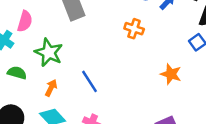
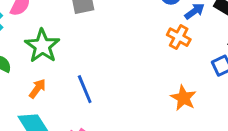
orange cross: (134, 29) -> (179, 37), moved

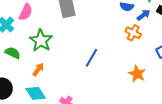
blue line: (85, 89) -> (92, 58), moved, turned 54

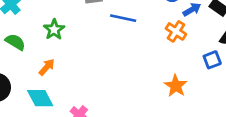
green star: (41, 40) -> (54, 30), size x0.7
blue line: (92, 58) -> (123, 18), moved, turned 66

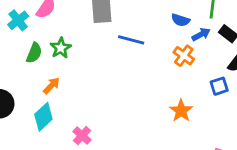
green semicircle: (15, 42) -> (34, 53), moved, turned 78
cyan diamond: (40, 98) -> (43, 117), turned 72

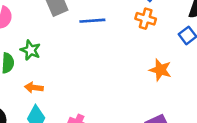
orange arrow: (51, 86) -> (34, 88), turned -108

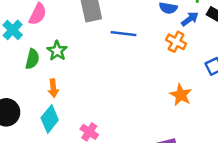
orange arrow: (34, 88) -> (53, 88), turned -114

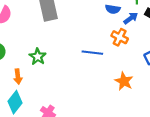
blue line: (123, 34) -> (92, 53), moved
green star: (57, 51) -> (38, 57), moved

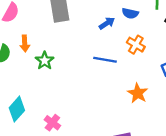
blue arrow: (131, 18) -> (107, 23), moved
orange arrow: (18, 77) -> (25, 44), moved

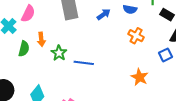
blue arrow: (107, 23) -> (104, 14), moved
blue line: (105, 60) -> (84, 63), moved

